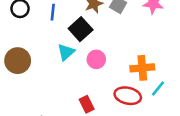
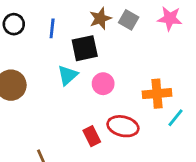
black square: (81, 29) -> (85, 48), turned 30
red ellipse: (128, 96) -> (123, 126), moved

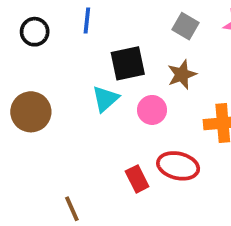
brown star: (100, 18) -> (182, 75), moved
blue line: (52, 28) -> (87, 21), moved

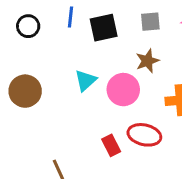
gray square: (186, 26) -> (150, 22), turned -35
black square: (128, 63) -> (104, 28), moved
pink circle: (152, 110) -> (123, 90), size x1.4

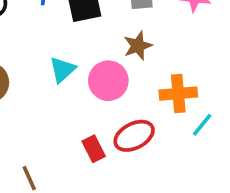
red ellipse: (144, 135) -> (134, 136), turned -40

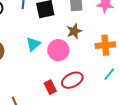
orange cross: (178, 94) -> (105, 45), moved

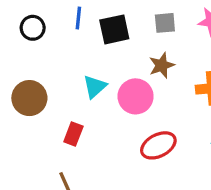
red rectangle: (50, 87) -> (73, 134), moved, turned 48

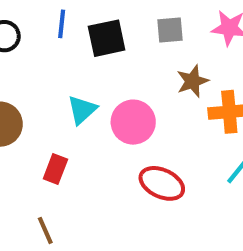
brown star: (162, 65) -> (193, 81), moved
red ellipse: (158, 145) -> (162, 183), turned 52

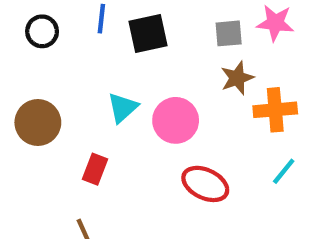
gray square: (170, 30) -> (229, 33), moved

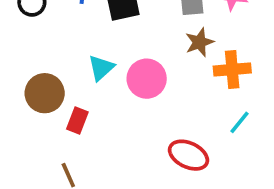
brown circle: (38, 123) -> (45, 93), moved
red ellipse: (205, 184) -> (188, 155), moved

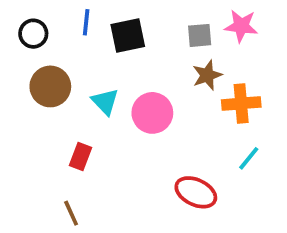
cyan triangle: (101, 68) -> (105, 102), turned -32
brown circle: (45, 93) -> (50, 86), moved

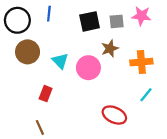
black circle: (33, 34) -> (17, 20), size x1.5
black square: (128, 35) -> (90, 21), moved
brown star: (207, 75) -> (110, 48), moved

